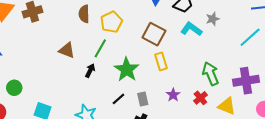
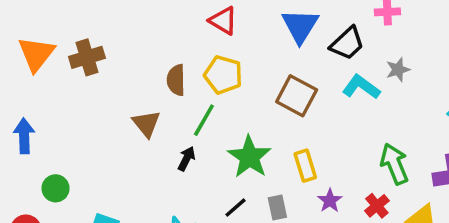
brown semicircle: (84, 14) -> (176, 80), moved
yellow pentagon: (111, 22) -> (223, 75), turned -30
brown triangle: (67, 50) -> (146, 124), turned 30
yellow rectangle: (161, 61) -> (305, 166), moved

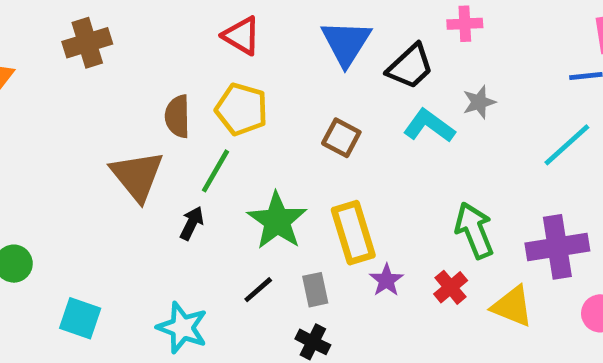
brown cross: (87, 57) -> (87, 43), moved
brown square: (297, 96) -> (341, 138), size x0.7
brown triangle: (146, 124) -> (137, 176), size x1.4
yellow rectangle: (305, 166) -> (353, 233), size x1.4

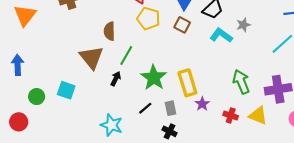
yellow pentagon: (242, 109) -> (148, 18), moved
brown square: (341, 138) -> (182, 25), moved
red cross: (451, 287) -> (231, 116), moved, turned -32
cyan square: (80, 318) -> (66, 90), moved

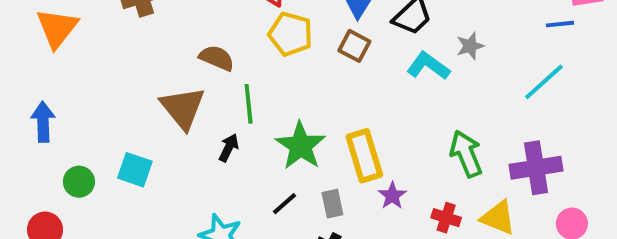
brown semicircle: (109, 31) -> (217, 58), turned 114
green line: (126, 55) -> (249, 104), turned -36

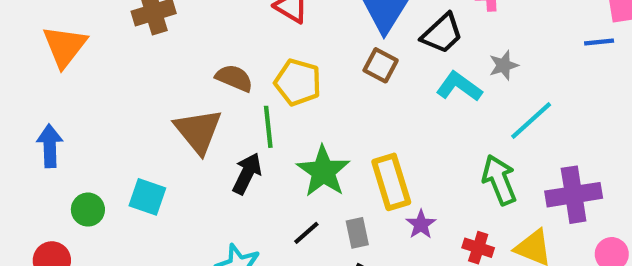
yellow pentagon: (290, 34) -> (298, 82), moved
cyan line: (544, 82) -> (531, 120), moved
black arrow: (229, 148) -> (247, 173), size x1.4

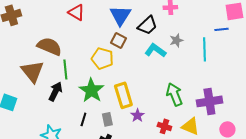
brown semicircle: (234, 78) -> (49, 46), size x1.4
yellow pentagon: (298, 82) -> (102, 58), moved
cyan line: (531, 120) -> (204, 49), moved, turned -50
black line: (306, 233) -> (83, 119), turned -32

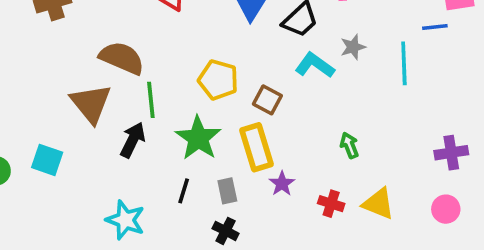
brown square: (118, 40) -> (267, 100), moved
green arrow: (174, 94) -> (349, 145), size x0.6
purple cross: (209, 101) -> (451, 153), moved, size x0.7

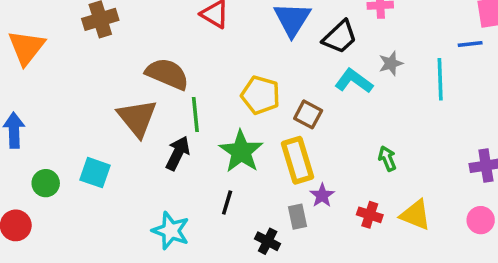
gray rectangle: (227, 191) -> (297, 217), moved

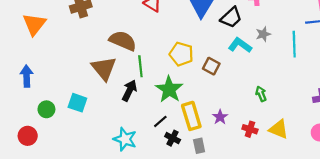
yellow rectangle: (297, 160) -> (191, 116), moved
black line: (227, 203) -> (160, 121), turned 32
gray rectangle: (297, 217) -> (199, 146), moved
black cross: (268, 241) -> (173, 138), moved

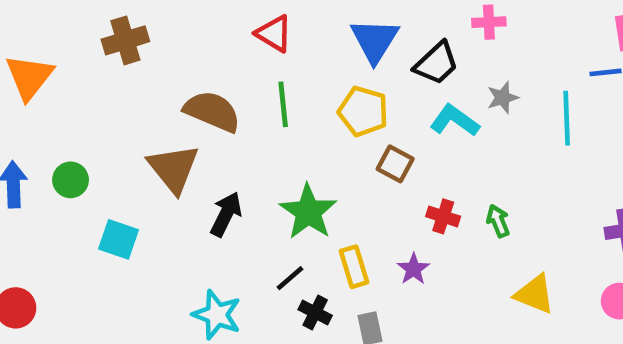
yellow pentagon: (181, 54) -> (363, 111), moved
green line: (140, 66) -> (283, 104), moved
green circle: (46, 109) -> (71, 180), moved
yellow rectangle: (191, 116) -> (354, 267), size x0.7
red cross: (250, 129) -> (443, 216), moved

